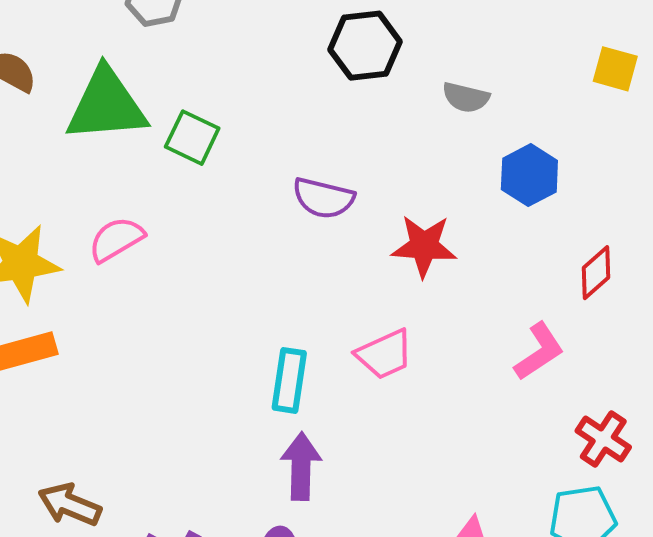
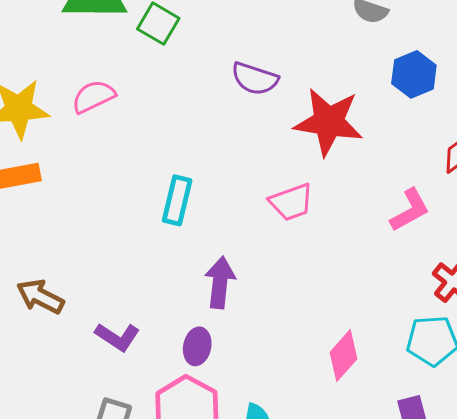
red star: (424, 246) -> (329, 122), size x1.4
cyan rectangle: (289, 380) -> (177, 200), moved

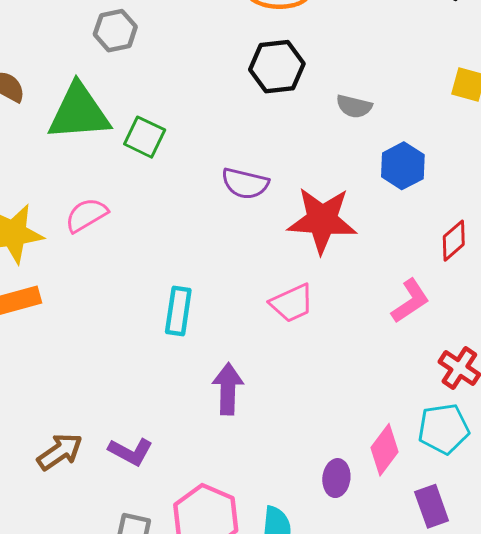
brown arrow: (40, 297) -> (60, 452), moved, turned 123
purple ellipse: (197, 346) -> (336, 478), moved
pink diamond: (344, 356) -> (384, 450), moved

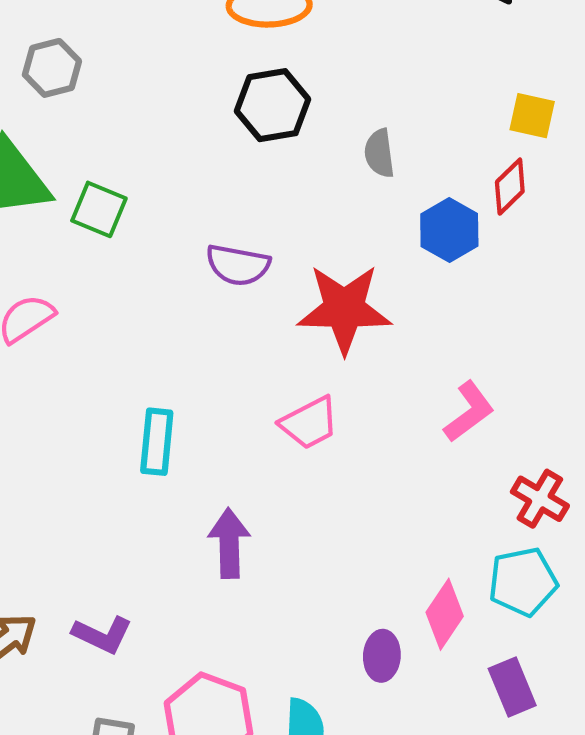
gray semicircle: (354, 106) -> (379, 153), turned 72
red diamond: (454, 241) -> (510, 187), moved

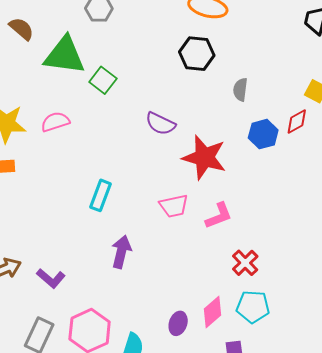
pink L-shape: (469, 412) -> (219, 216), moved
red cross: (540, 499) -> (245, 263), moved

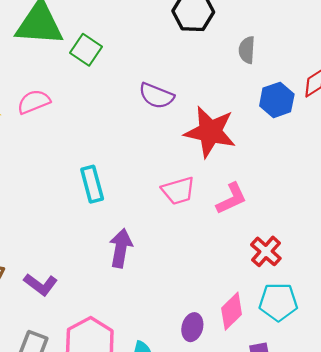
cyan rectangle: (100, 195) -> (92, 184), turned -32

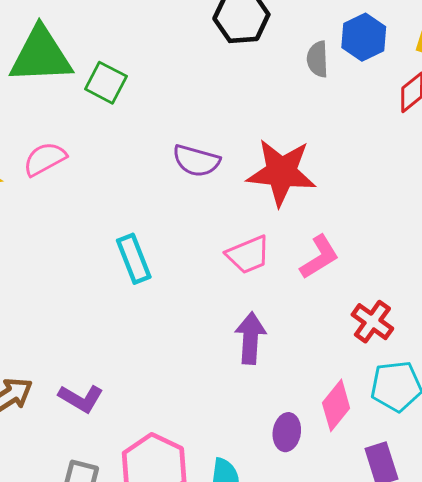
purple semicircle: (156, 96) -> (196, 161), moved
blue hexagon: (277, 100) -> (364, 37), moved
purple arrow: (121, 248) -> (250, 338), moved

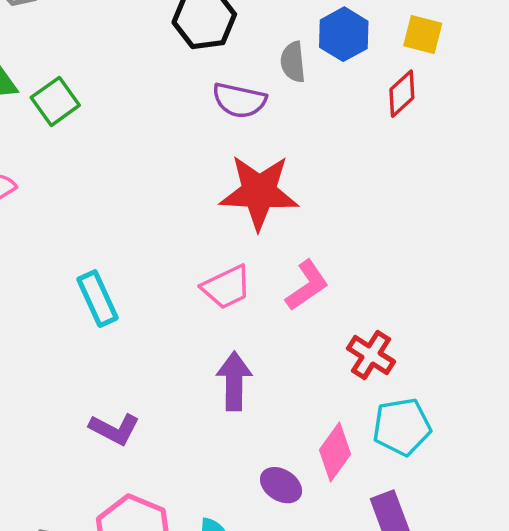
green square: (106, 83) -> (55, 101), turned 30
purple semicircle: (196, 161) -> (239, 100), moved
purple L-shape: (81, 398) -> (114, 429), moved
purple ellipse: (287, 432) -> (281, 485), turned -63

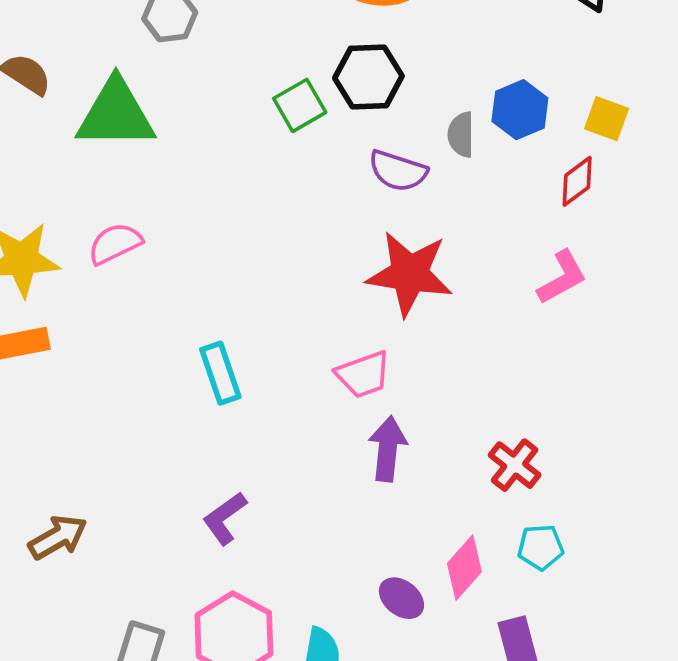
green square: (55, 101) -> (300, 105), moved
pink L-shape: (307, 285) -> (562, 277), moved
purple arrow: (234, 381) -> (388, 449), moved
cyan pentagon: (402, 427) -> (541, 547), size x0.7
purple L-shape: (114, 429) -> (225, 518), turned 111

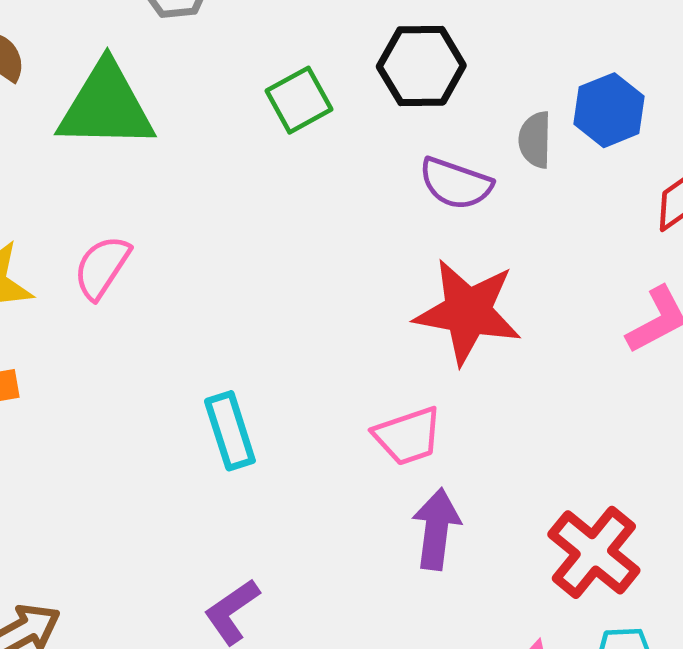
green square: (300, 105) -> (299, 100), moved
pink semicircle: (115, 244) -> (102, 267), turned -32
red cross: (515, 465) -> (594, 552), size x1.4

